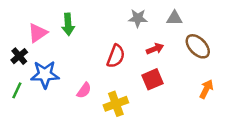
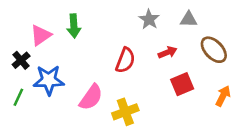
gray star: (138, 18) -> (149, 19), turned 30
red square: (153, 79) -> (182, 84), moved
pink semicircle: (84, 90) -> (91, 97), size x1.5

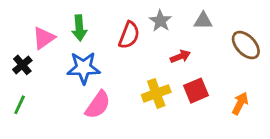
brown ellipse: (214, 50) -> (246, 45), moved
red semicircle: (125, 60) -> (129, 35), moved
blue star: (49, 80) -> (84, 68), moved
yellow cross: (125, 112) -> (156, 93), moved

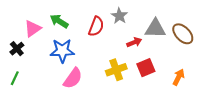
gray triangle: (203, 21) -> (155, 29), moved, size x1.5
green arrow: (79, 28) -> (59, 21), turned 126

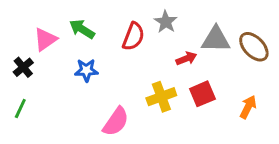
blue star: (62, 51) -> (86, 70), size x0.7
pink semicircle: (73, 78) -> (116, 122), moved

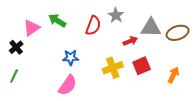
brown ellipse: (254, 47) -> (178, 33), turned -65
blue star: (86, 70) -> (71, 58), moved
pink semicircle: (116, 122) -> (68, 85), moved

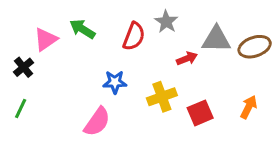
blue star: (71, 58) -> (115, 82), moved
red square: (142, 66) -> (200, 113), moved

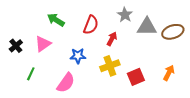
gray star: (166, 22) -> (125, 15), moved
pink triangle: (46, 39) -> (43, 44), moved
red arrow: (187, 58) -> (112, 39), moved, turned -40
green line: (21, 109) -> (31, 74), moved

